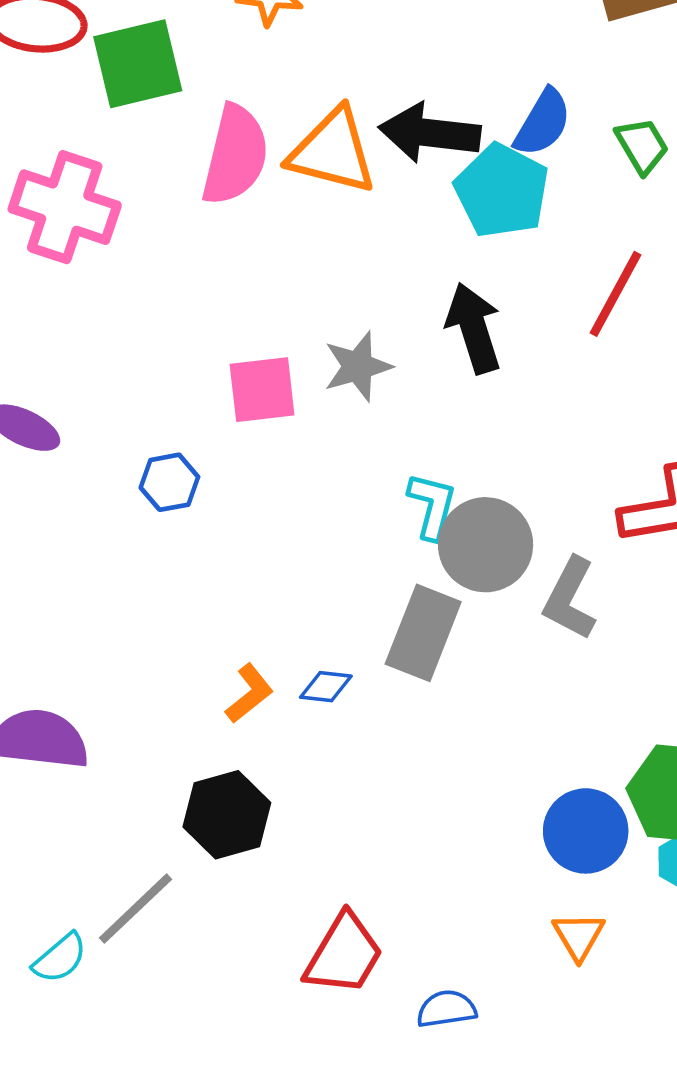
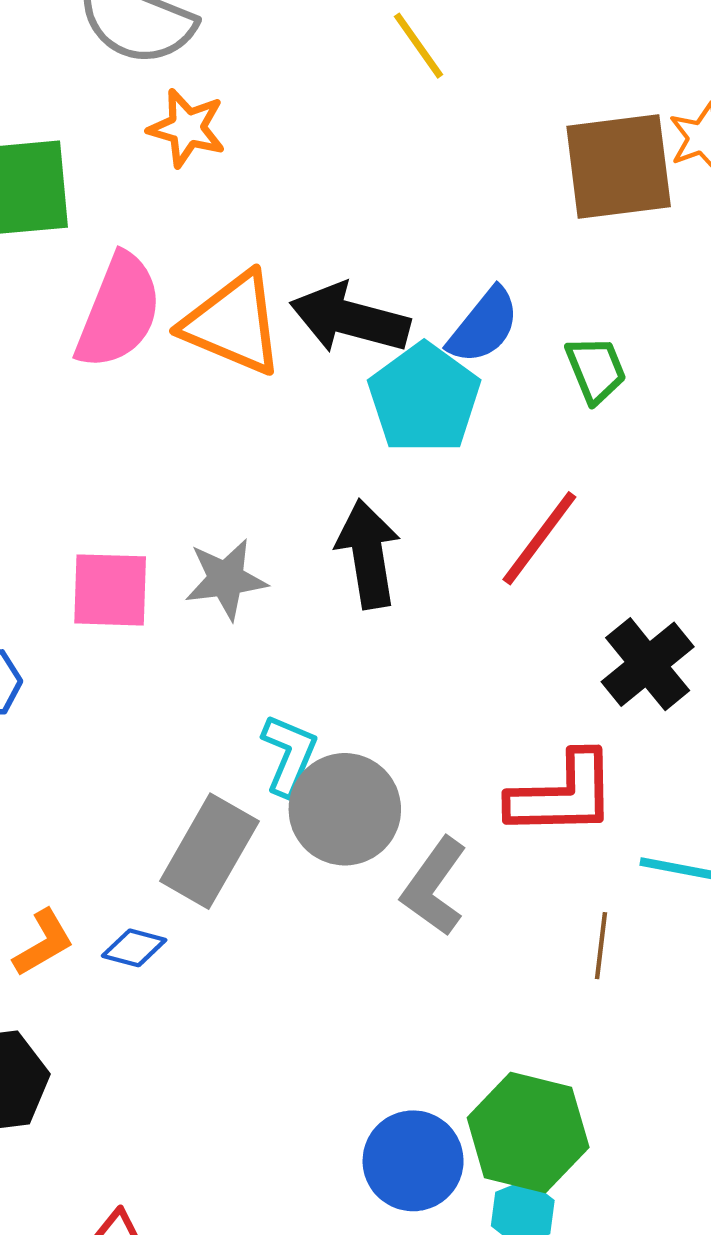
gray rectangle: (423, 633) -> (209, 851), moved

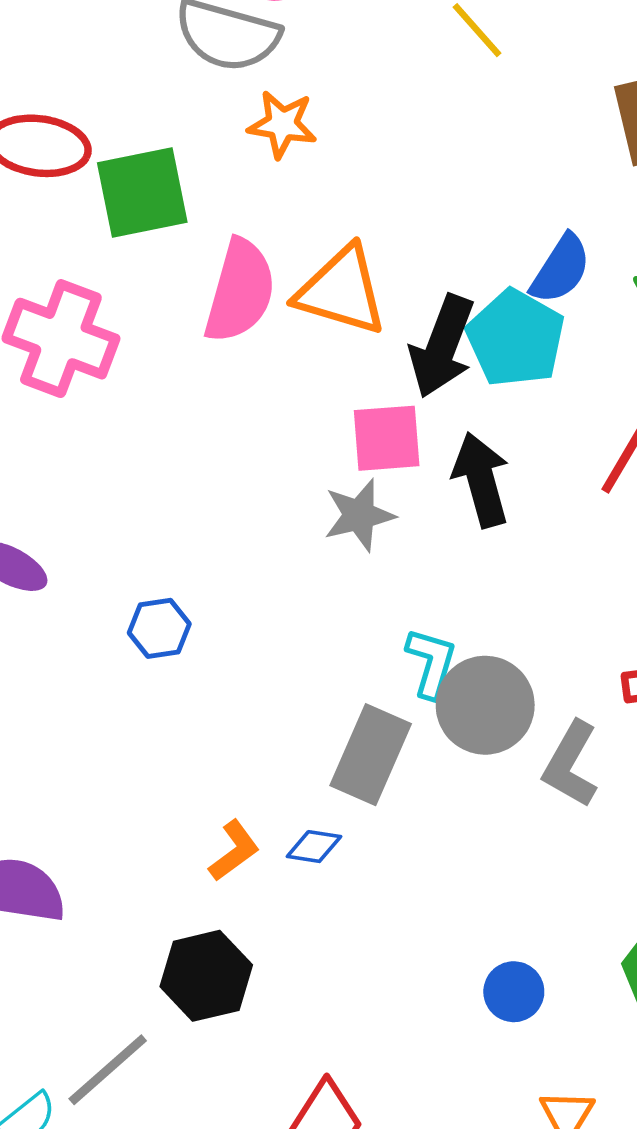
black arrow: (350, 319) -> (442, 346), moved, turned -78
pink square: (110, 590) -> (387, 438), moved
blue circle: (413, 1161) -> (514, 992), moved, size x0.7

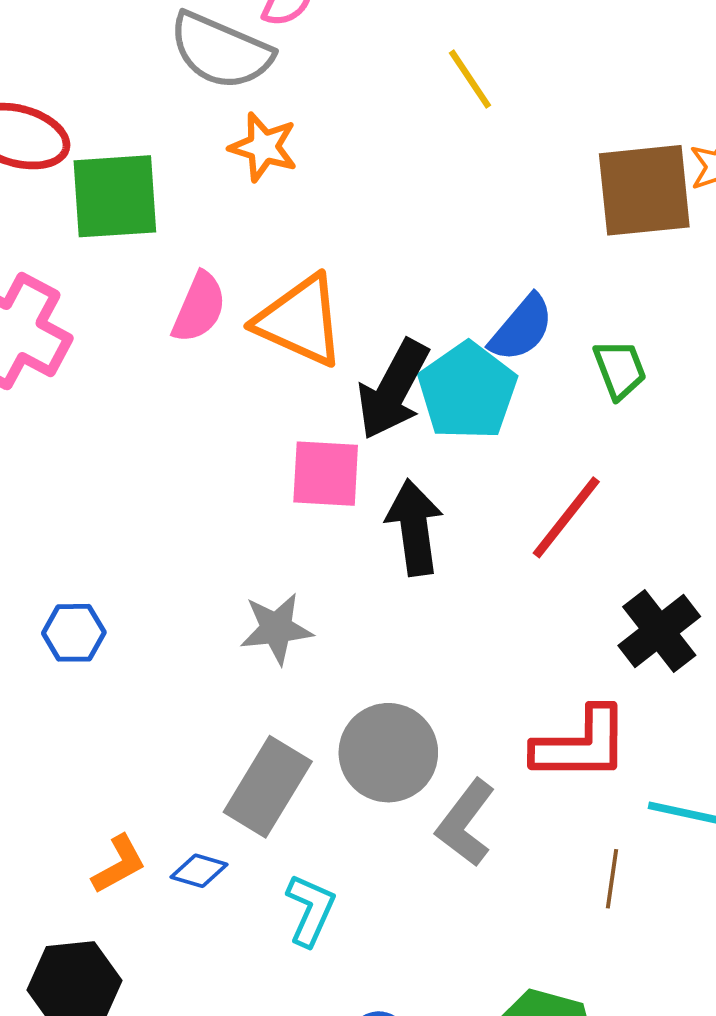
pink semicircle: (240, 291) -> (199, 307), size x0.7
gray star: (359, 515) -> (276, 629), moved
cyan L-shape: (431, 663) -> (310, 910), moved

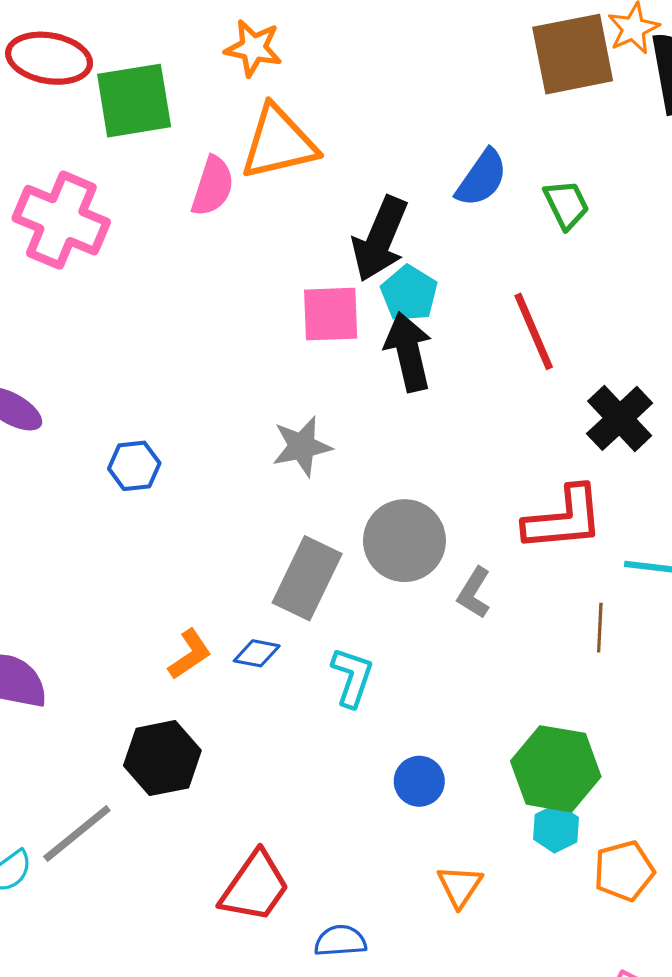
orange triangle: (300, 321) -> (278, 143), moved, turned -32
cyan pentagon: (467, 391) -> (409, 293), moved, size x0.7
red line: (566, 517) -> (534, 331), turned -56
gray L-shape: (466, 823) -> (474, 593), size x0.7

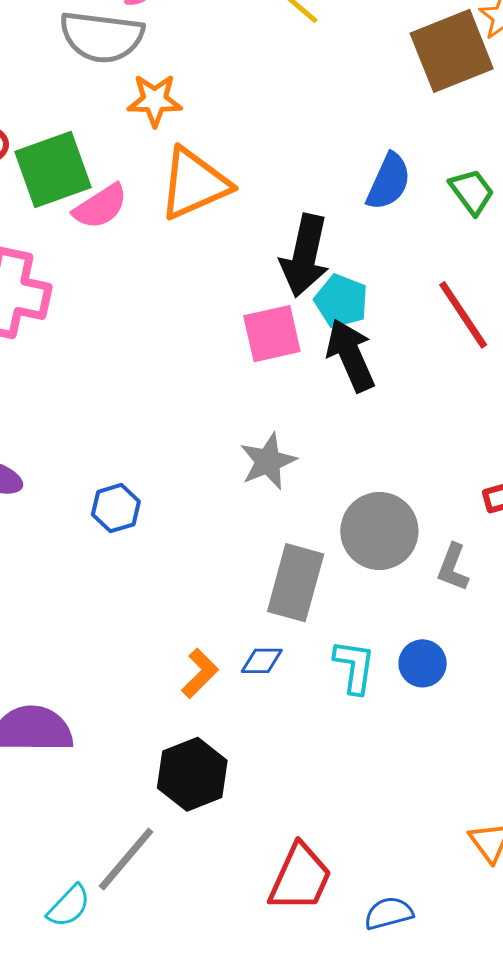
pink semicircle: (213, 186) -> (100, 206), moved, turned 50
blue circle: (419, 781) -> (423, 663), moved

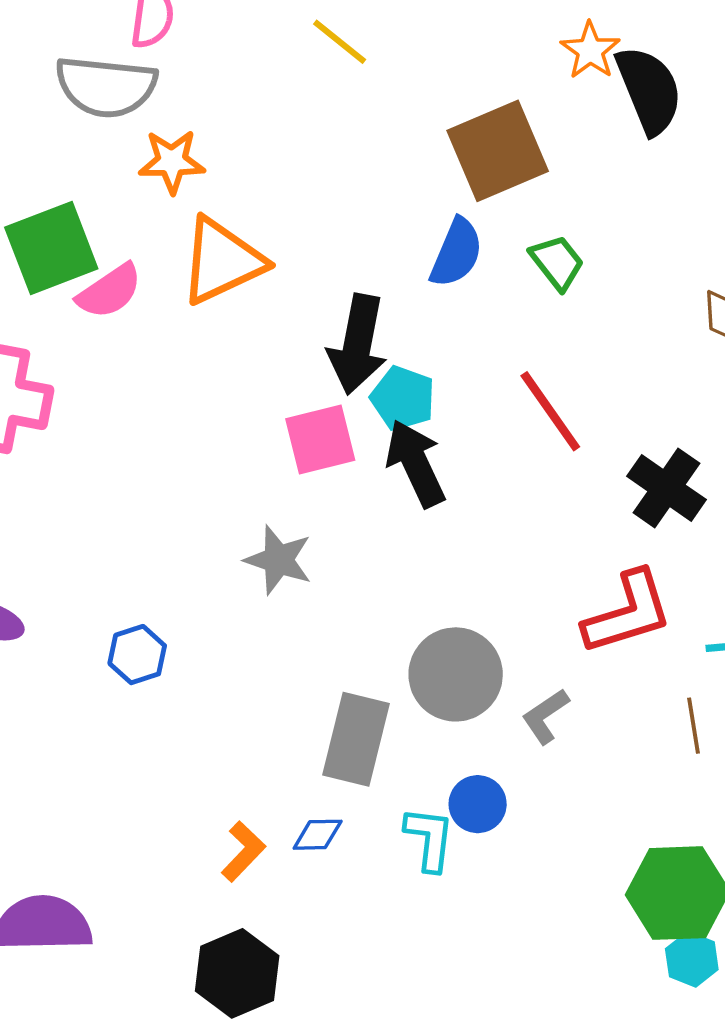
brown square: (452, 51) -> (498, 151), moved
gray star: (268, 461) -> (278, 560), moved, turned -30
gray L-shape: (453, 567) -> (545, 716), turned 36
blue circle: (423, 663) -> (478, 804), moved

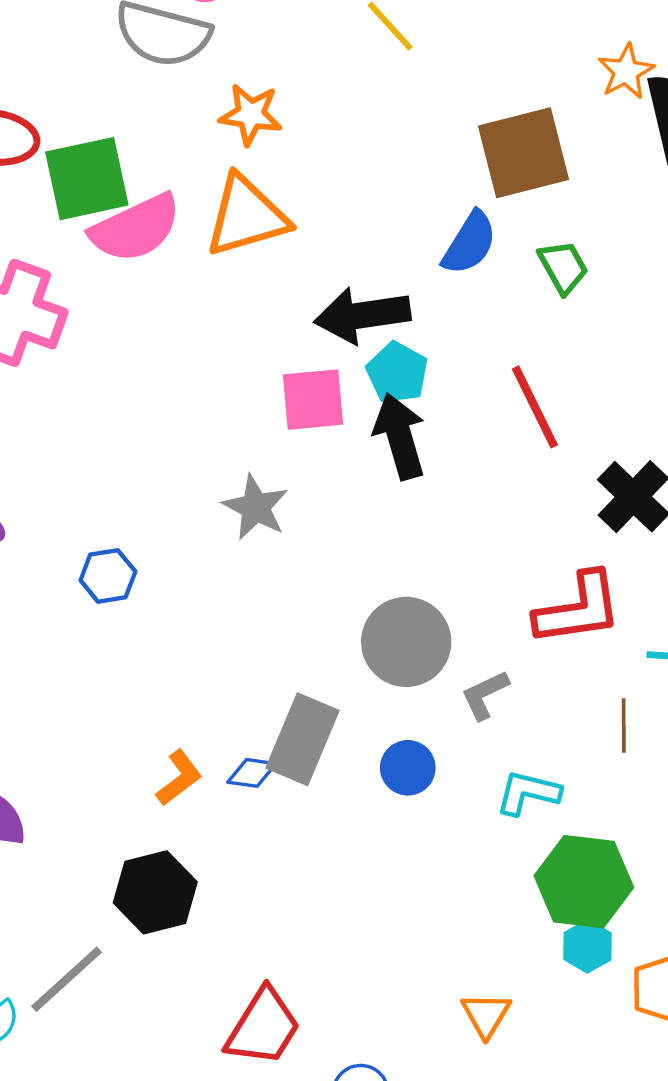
orange star: (172, 162) -> (251, 114), moved
pink semicircle: (110, 291) -> (136, 228), size x1.4
black arrow: (358, 344) -> (362, 315), turned 62
gray rectangle: (356, 739) -> (303, 739), moved
cyan L-shape: (429, 839) -> (528, 793), moved, turned -92

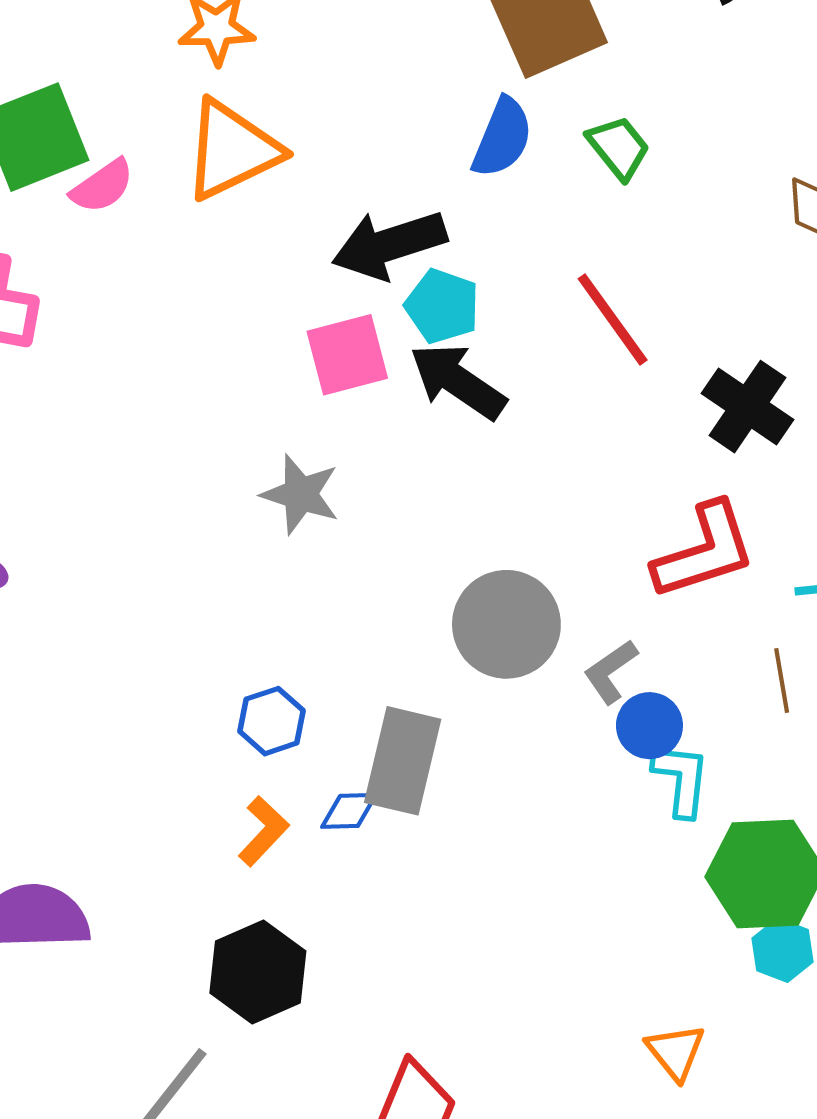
pink semicircle: (136, 228) -> (102, 186), size x0.6
black arrow: (400, 436) -> (458, 381), turned -30
blue hexagon: (108, 576) -> (271, 721), moved
blue circle: (408, 768) -> (649, 726), moved
cyan L-shape: (528, 793) -> (681, 780), turned 92

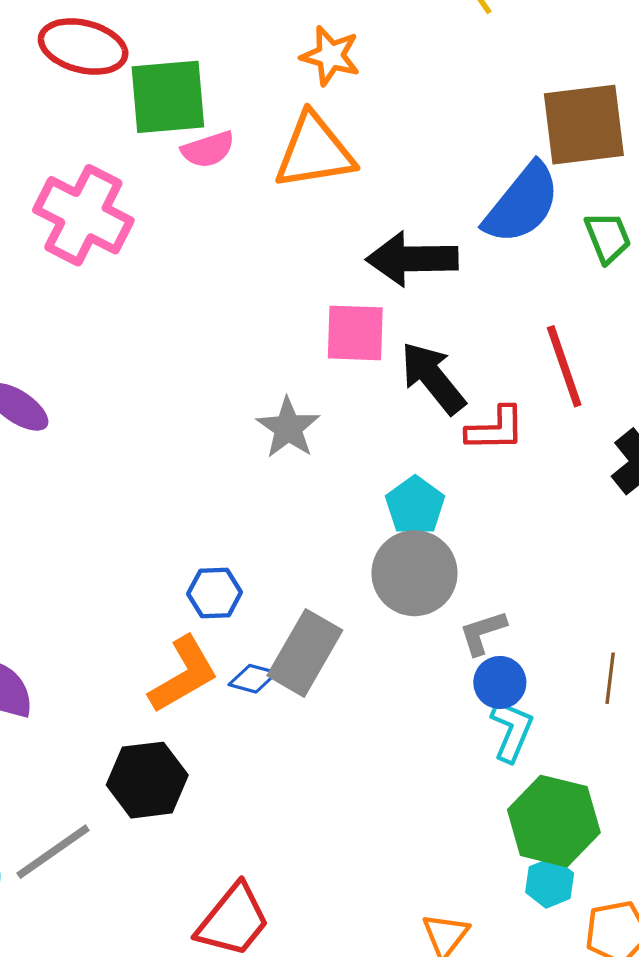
blue semicircle: (502, 138) -> (522, 204), size x1.4
cyan pentagon: (442, 306) -> (415, 506), moved
red L-shape: (704, 551) -> (495, 429), moved, size x0.7
orange L-shape: (263, 831) -> (183, 675), size x1.5

